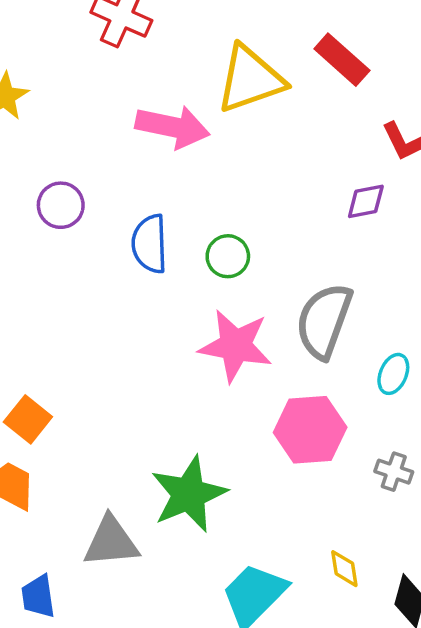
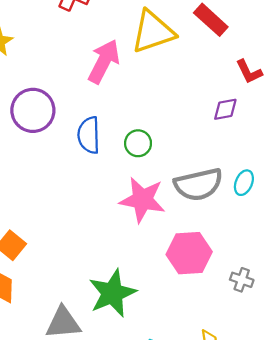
pink arrow: (172, 127) -> (104, 61), turned -75
purple circle: (61, 205) -> (33, 110), size x1.5
gray semicircle: (324, 321) -> (198, 184), turned -123
cyan ellipse: (393, 374) -> (244, 183), moved

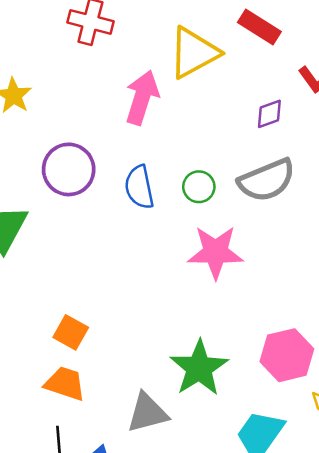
purple diamond: (225, 109) -> (269, 114), moved
gray semicircle: (198, 184) -> (267, 180), moved
pink hexagon: (189, 253) -> (287, 355), moved

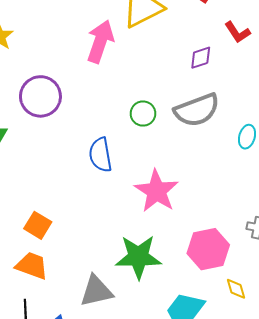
blue semicircle: (139, 187) -> (100, 155), moved
pink star: (215, 252) -> (157, 191), moved, turned 30
green star: (199, 368) -> (138, 257), turned 30

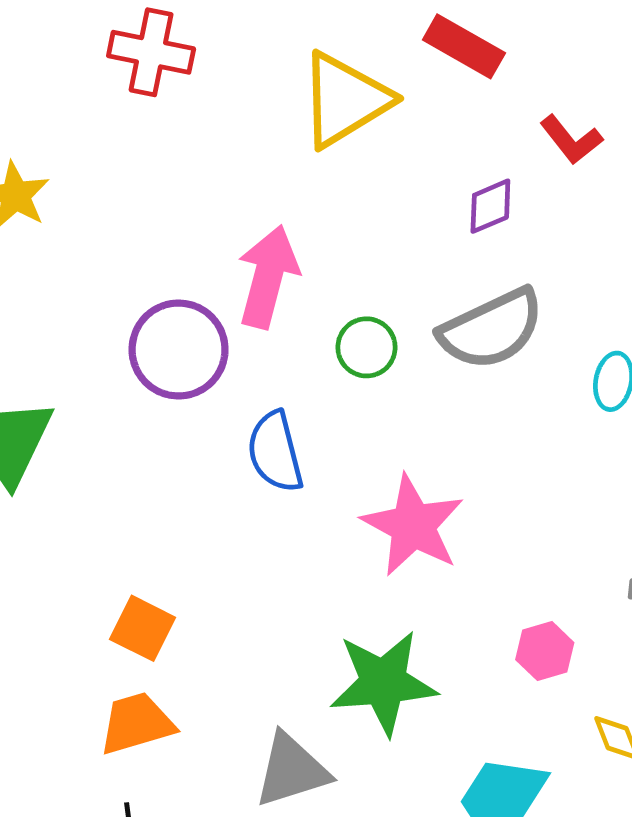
pink arrow: (100, 41) -> (268, 277), moved
purple circle: (40, 96) -> (179, 350), moved
pink hexagon: (208, 249) -> (545, 651), size x0.6
orange trapezoid: (32, 266) -> (137, 723), turned -32

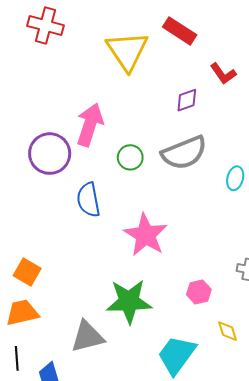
yellow triangle: (345, 100) -> (127, 51), turned -36

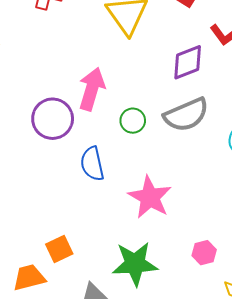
purple diamond: (187, 100) -> (188, 62), size x1.5
orange square: (27, 272) -> (59, 249), moved, turned 36

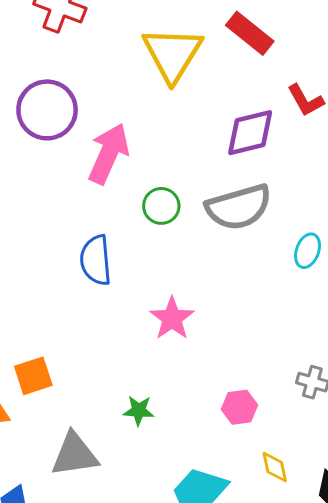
purple circle: (53, 119) -> (47, 110), moved
pink star: (150, 197) -> (172, 318), size x0.7
green star: (135, 264) -> (139, 411), size x0.5

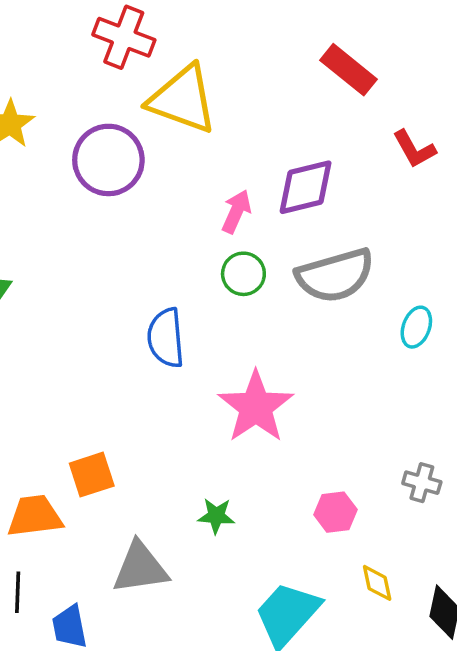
yellow triangle: (172, 54) -> (183, 99), moved, turned -42
purple diamond: (250, 133) -> (306, 187), moved
pink arrow: (109, 154) -> (236, 212), moved, size x0.6
pink star: (172, 318) -> (256, 407), size x1.4

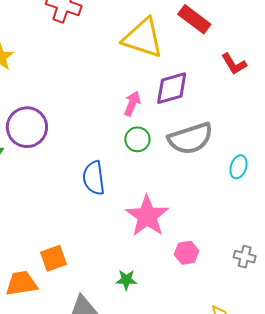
yellow triangle: (183, 99) -> (143, 38), moved
purple circle: (108, 160) -> (27, 127), moved
pink hexagon: (335, 512) -> (186, 253), moved

